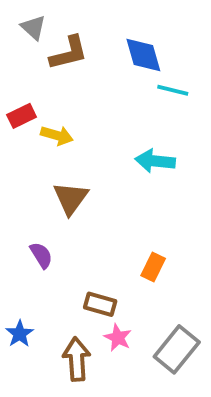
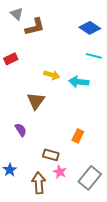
blue diamond: (143, 55) -> (90, 28), moved, turned -40
cyan line: (173, 90) -> (94, 56), moved
yellow arrow: (57, 135) -> (52, 75), moved

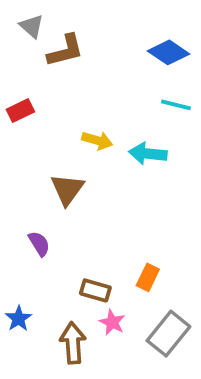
orange rectangle: (78, 136) -> (148, 277), moved

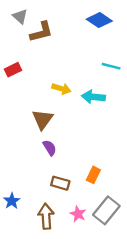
blue diamond: (168, 52) -> (99, 20), moved
purple semicircle: (39, 244) -> (50, 148), moved
pink star: (112, 322) -> (78, 214), moved

